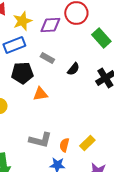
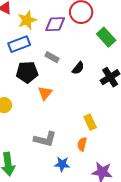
orange triangle: (40, 94) -> (45, 93), turned -42
yellow rectangle: (87, 143) -> (90, 122), moved, turned -70
orange semicircle: (64, 145) -> (82, 144), moved

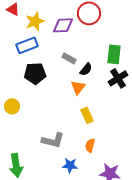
green rectangle: (106, 37) -> (114, 54), moved, turned 48
gray rectangle: (52, 57) -> (69, 58), moved
orange triangle: (45, 93) -> (78, 87), moved
yellow rectangle: (90, 122) -> (87, 115), moved

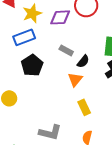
black pentagon: (35, 73) -> (32, 65), turned -30

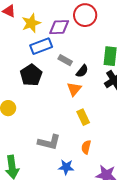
blue rectangle: (24, 37) -> (41, 46), moved

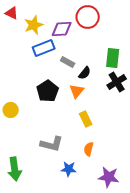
black pentagon: (31, 75) -> (48, 91), moved

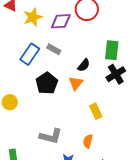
blue rectangle: (44, 48) -> (30, 54), moved, turned -35
gray rectangle: (68, 62) -> (54, 49), moved
yellow rectangle: (86, 119) -> (96, 111), moved

